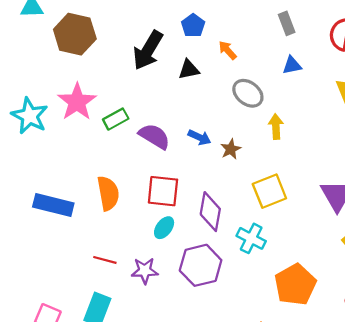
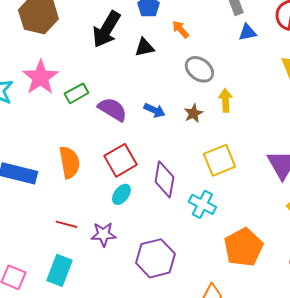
blue triangle: (292, 65) -> (247, 32), moved
brown star: (231, 149) -> (193, 113), moved
red square: (163, 191) -> (120, 160), turned -36
purple hexagon: (201, 265) -> (155, 258), moved

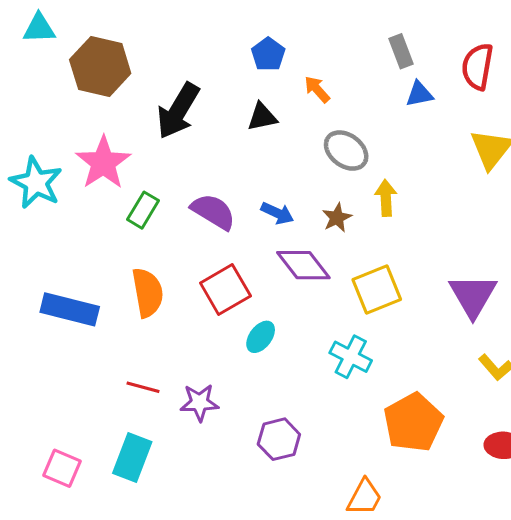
black arrow: (106, 29) -> (178, 111), moved
green rectangle: (76, 93) -> (143, 210), moved, turned -30
purple diamond: (164, 179) -> (303, 265), moved, turned -48
cyan ellipse: (121, 194) -> (261, 337), moved
purple hexagon: (155, 258) -> (279, 439), size x0.7

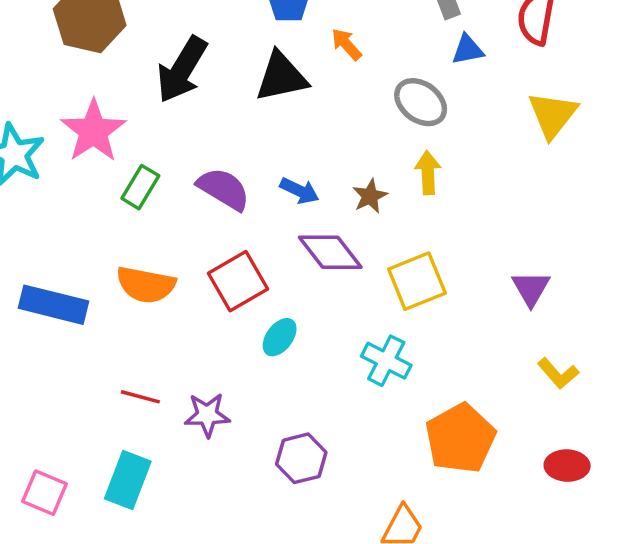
black triangle: (262, 117) -> (281, 77), size x1.5
gray ellipse: (346, 151) -> (421, 102), moved
orange semicircle: (148, 293) -> (146, 285), turned 111
purple triangle: (473, 296) -> (531, 288), size x0.7

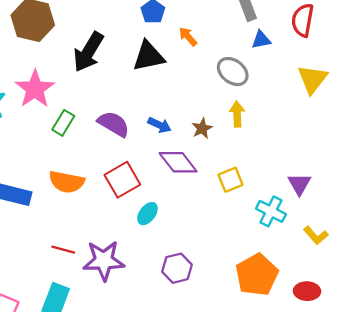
yellow square: (417, 281) -> (231, 180), size x0.7
cyan cross: (386, 361) -> (271, 211), moved
purple star: (207, 415) -> (104, 261), size x1.5
purple hexagon: (301, 458) -> (177, 268), moved
red ellipse: (567, 466) -> (307, 291), moved

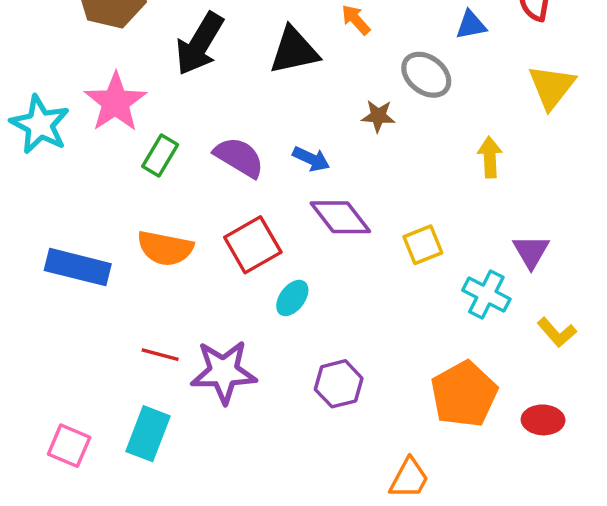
yellow arrow: (237, 114) -> (490, 157), moved
brown star: (202, 128) -> (378, 116), moved, turned 30

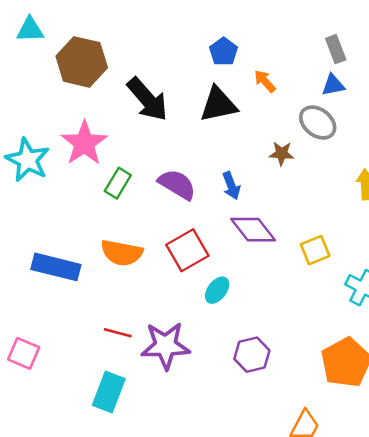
blue triangle: (471, 25) -> (333, 85), moved
black arrow: (200, 44) -> (147, 99), turned -72
blue arrow: (311, 159) -> (231, 186), turned 44
pink square: (69, 446) -> (24, 353), moved

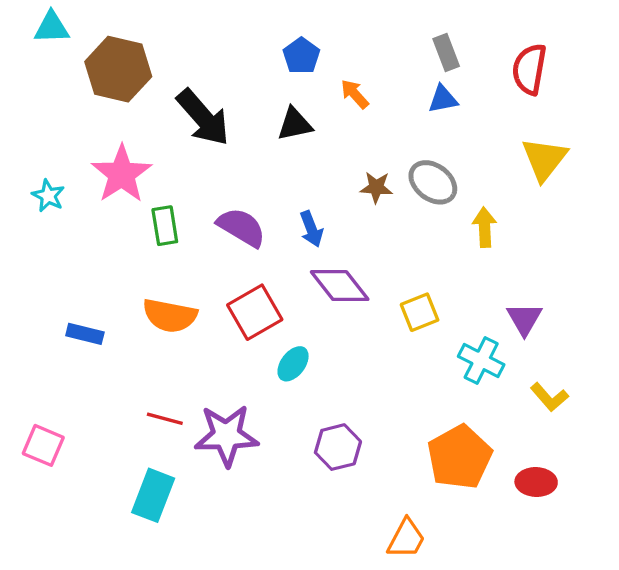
black triangle: (218, 104) -> (295, 124), size x0.7
gray ellipse: (318, 123) -> (433, 182), moved
cyan star: (28, 160) -> (48, 196), size x0.6
green rectangle: (118, 183) -> (165, 226), turned -40
blue rectangle: (56, 267) -> (85, 334), size x0.6

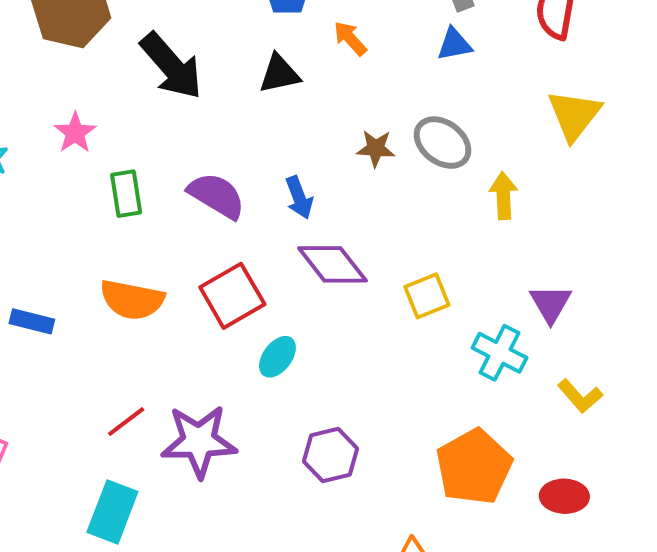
pink star: (122, 174) -> (75, 133), size x0.6
red line: (165, 419) -> (126, 422), turned -52

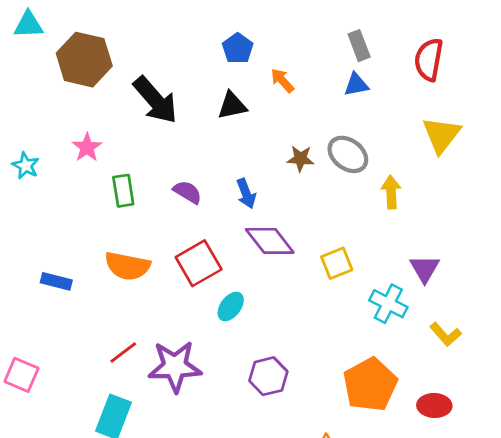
purple semicircle: (217, 196) -> (187, 192), size x0.7

